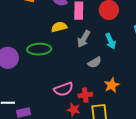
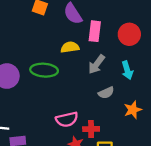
orange star: (112, 85) -> (133, 110), moved

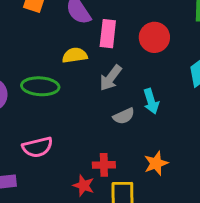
cyan arrow: (127, 70) -> (151, 101), moved
orange star: (133, 110) -> (156, 163), moved
pink semicircle: (67, 119) -> (37, 147), moved

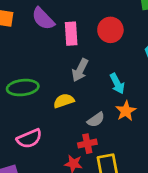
yellow semicircle: (75, 55) -> (64, 101), moved
gray semicircle: (124, 116) -> (96, 120), moved
orange star: (156, 163) -> (126, 111), moved

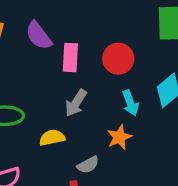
cyan arrow: (117, 84) -> (130, 103), moved
orange star: (126, 111) -> (119, 137), moved

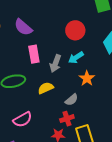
pink rectangle: (70, 58) -> (34, 54), moved
cyan arrow: (130, 103) -> (76, 58), moved, turned 91

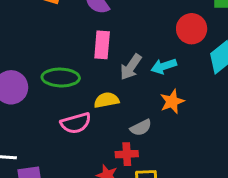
red circle: (75, 30) -> (192, 29), moved
pink semicircle: (23, 119) -> (76, 123), moved

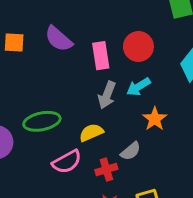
red circle: (192, 29) -> (138, 46), moved
pink rectangle: (102, 45) -> (101, 56), moved
red cross: (127, 154) -> (106, 170), moved

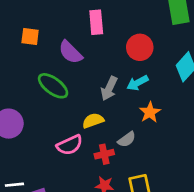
purple semicircle: (59, 39) -> (70, 52), moved
pink rectangle: (101, 56) -> (96, 22), moved
green ellipse: (42, 121) -> (53, 86), moved, turned 44

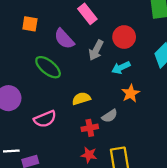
pink rectangle: (96, 22) -> (87, 14), turned -36
gray arrow: (109, 88) -> (96, 50), moved
pink semicircle: (70, 145) -> (45, 119), moved

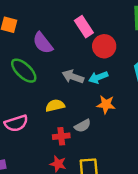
pink rectangle: (87, 14) -> (84, 27), moved
gray arrow: (96, 50) -> (73, 77), moved, turned 78
orange star: (131, 93) -> (106, 104), turned 30

